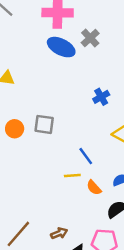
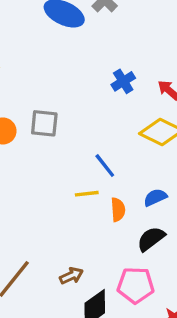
orange semicircle: (94, 188) -> (118, 210), turned -140

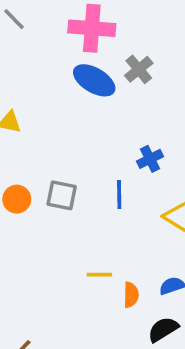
blue line: (105, 166) -> (119, 194), moved, turned 32

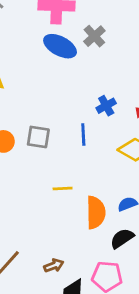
yellow line: (99, 275) -> (63, 189), moved
orange semicircle: (131, 295) -> (96, 212), size x1.6

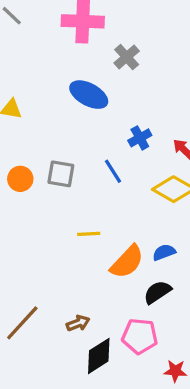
blue ellipse: (60, 46) -> (89, 95), moved
blue line: (83, 134) -> (113, 171), turned -30
orange semicircle: (96, 212) -> (127, 262), turned 44

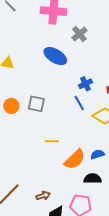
blue line: (113, 171) -> (79, 103), moved
black semicircle: (157, 292) -> (92, 179), turned 30

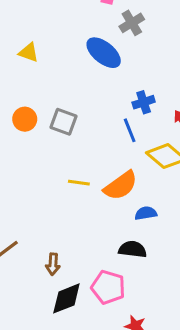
gray cross: (79, 34) -> (132, 23), moved
orange semicircle: (75, 159) -> (121, 186), moved
brown arrow: (43, 196) -> (53, 264), turned 104

